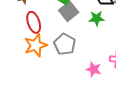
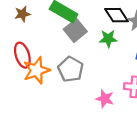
red ellipse: (34, 22) -> (22, 55), moved

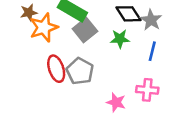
red ellipse: (22, 55) -> (56, 69), moved
orange star: (36, 70) -> (44, 28), moved

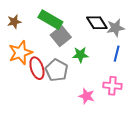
gray star: (151, 20) -> (115, 28), turned 30
orange star: (44, 28) -> (20, 53), moved
green star: (120, 39) -> (80, 55), moved

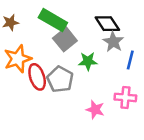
gray star: (115, 28) -> (113, 42), moved, turned -30

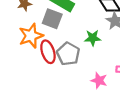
gray square: (65, 39) -> (52, 19), moved, turned -30

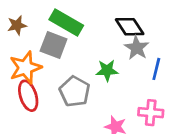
red ellipse: (48, 52) -> (28, 96), moved

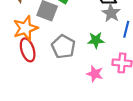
green star: (107, 70) -> (96, 40), moved

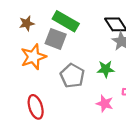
red ellipse: (28, 50) -> (36, 107), moved

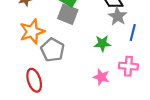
gray square: (56, 39) -> (68, 14), moved
gray pentagon: (72, 76) -> (53, 50), moved

